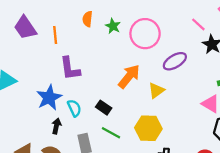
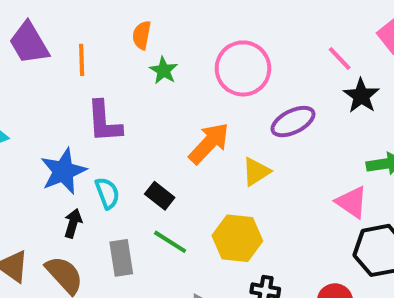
green star: (113, 26) -> (164, 70), moved

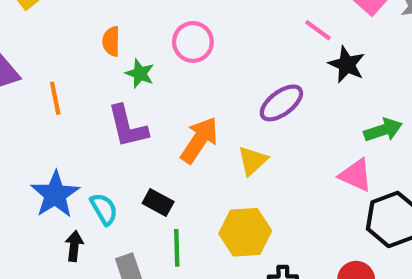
orange line: (82, 60) -> (55, 98), moved
pink circle: (243, 68) -> (193, 42), moved, size x0.7
purple L-shape: (104, 122) -> (128, 126), moved
green line: (170, 242) -> (177, 248), turned 66

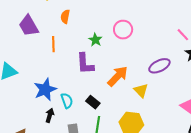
orange semicircle: (111, 41) -> (65, 17), moved
yellow triangle: (253, 161) -> (141, 91), turned -42

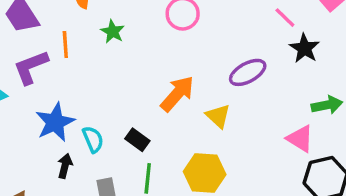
green star: (95, 40) -> (113, 32), moved
purple L-shape: (85, 64) -> (31, 67), moved, turned 75

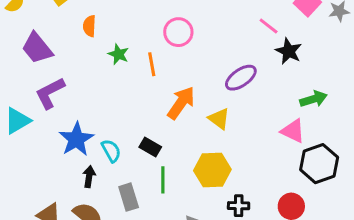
orange line: (65, 44) -> (152, 64), moved

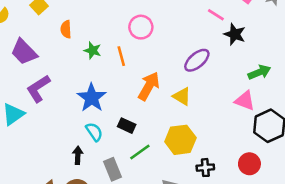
blue star: (76, 139) -> (92, 98), moved
green line: (163, 180) -> (140, 152), turned 60

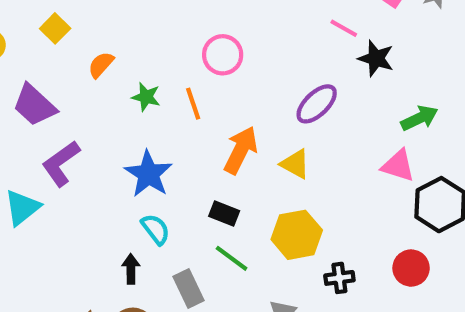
orange semicircle: (66, 29) -> (101, 65), turned 48
black rectangle: (127, 126) -> (224, 214), moved
green line: (140, 152) -> (232, 258), turned 75

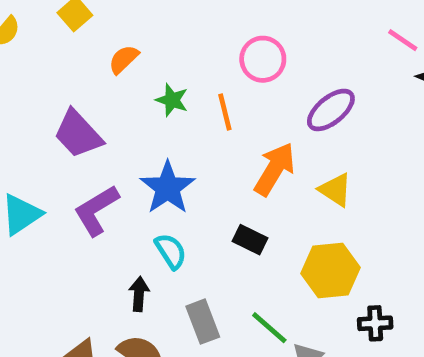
purple ellipse: (317, 104) -> (331, 110), moved
purple trapezoid: (34, 105) -> (78, 134), moved
purple L-shape: (61, 163) -> (96, 210), moved
green line: (232, 258) -> (269, 328), moved

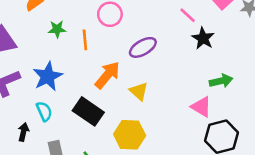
green star: (172, 100) -> (57, 29), turned -30
black rectangle: (250, 240) -> (88, 111), size x1.6

